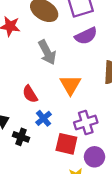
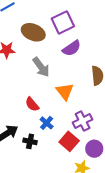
red square: (66, 144) -> (69, 141), turned 36

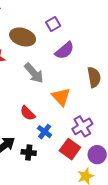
purple square: (63, 22) -> (53, 24), size x0.6

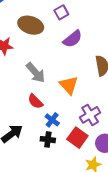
gray arrow: (34, 73) -> (36, 73), moved
black cross: (29, 152) -> (48, 140), moved

